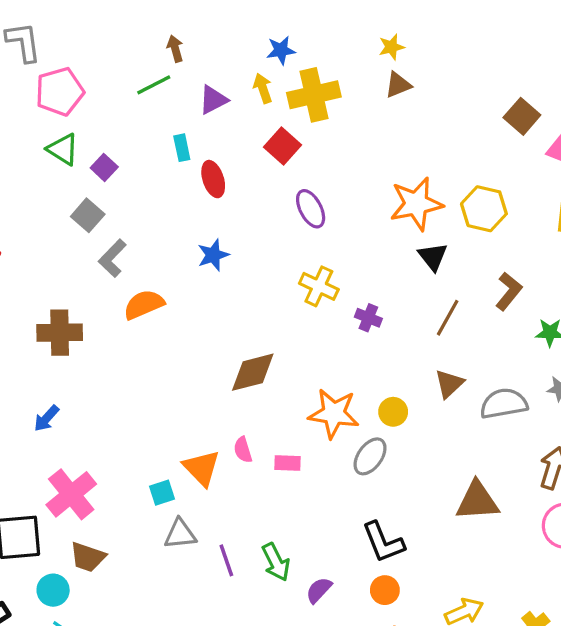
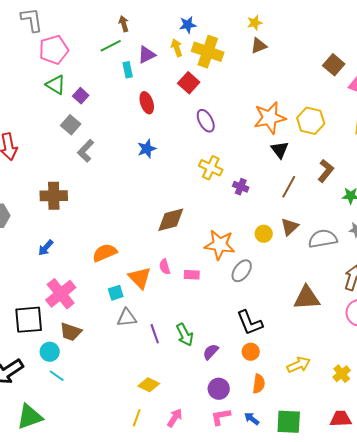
yellow cross: (314, 95) -> (208, 52), turned 32
cyan rectangle: (182, 148) -> (128, 70), moved
orange semicircle: (144, 304) -> (105, 253), moved
yellow circle: (393, 412) -> (264, 234), moved

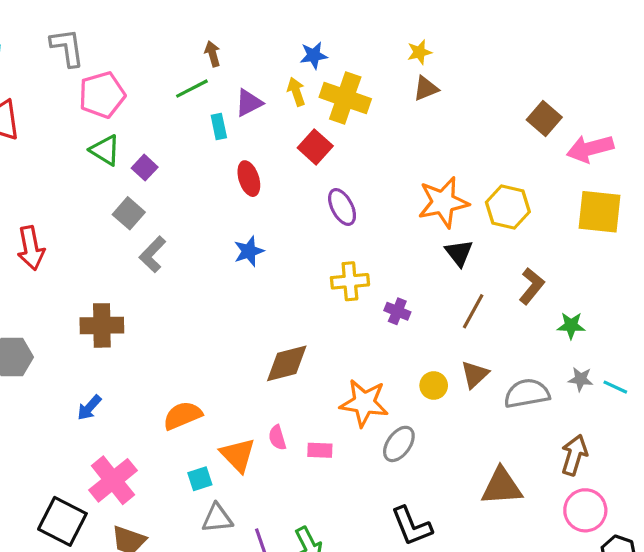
yellow cross: (211, 168) -> (350, 281), turned -30
black square: (29, 320) -> (62, 521), turned 32

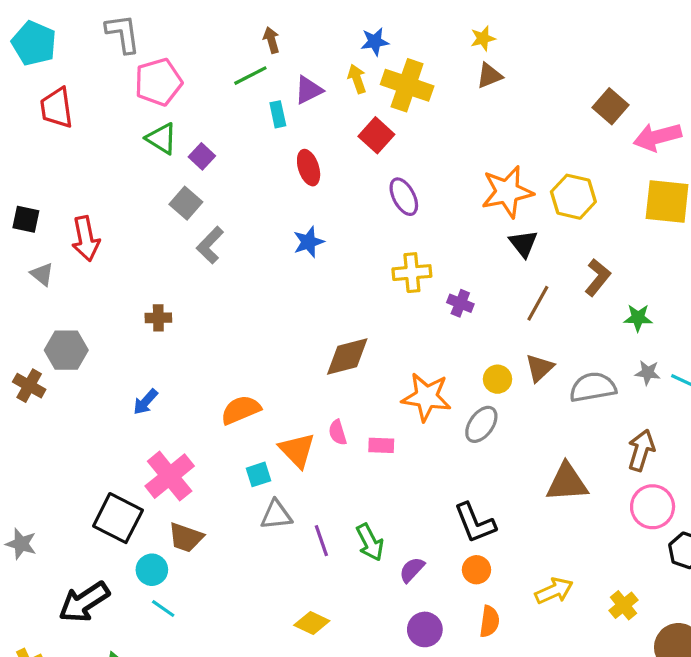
brown cross: (102, 325) -> (158, 318), size x0.6
gray ellipse: (399, 444) -> (481, 424), moved

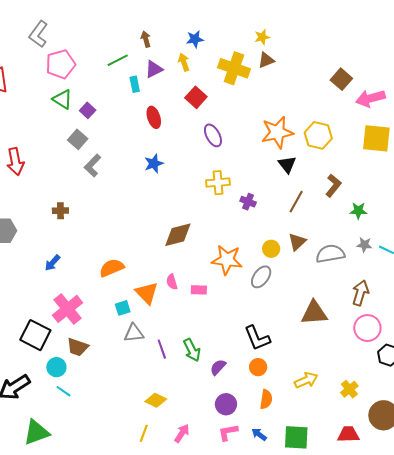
gray L-shape: (123, 34) -> (38, 34), turned -136
brown arrow: (271, 40) -> (146, 39), moved
yellow cross: (407, 85) -> (234, 68), moved

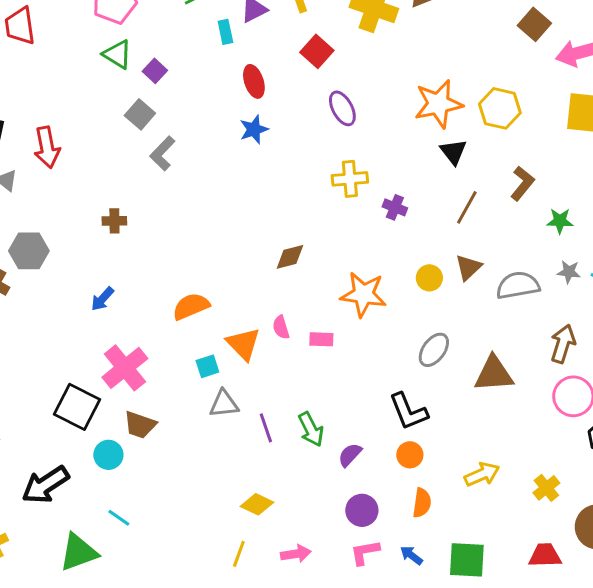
blue star: (154, 164) -> (254, 129), moved
brown diamond: (178, 235) -> (290, 257), size x0.7
gray ellipse: (261, 277) -> (434, 350), moved
cyan line: (63, 391) -> (119, 518), moved
pink arrow: (182, 433) -> (296, 554), turned 48

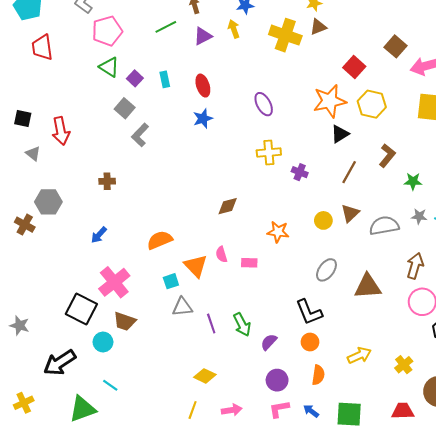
cyan rectangle: (225, 32) -> (165, 79), moved
red square: (317, 51) -> (354, 67), moved
black triangle: (453, 152) -> (340, 134), turned 36
orange star: (363, 294) -> (278, 232), size x0.7

